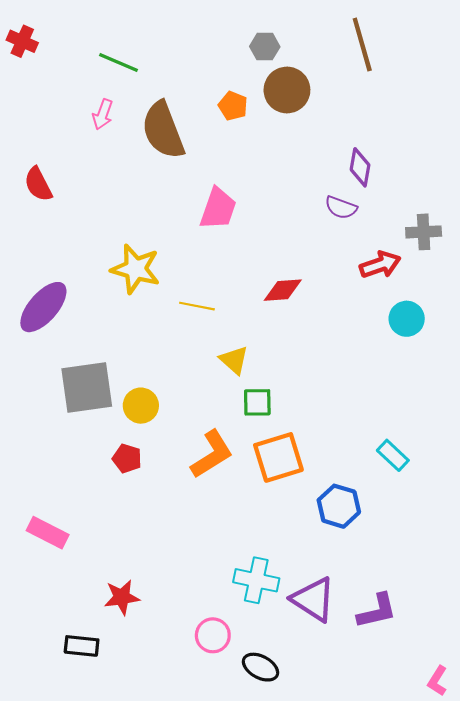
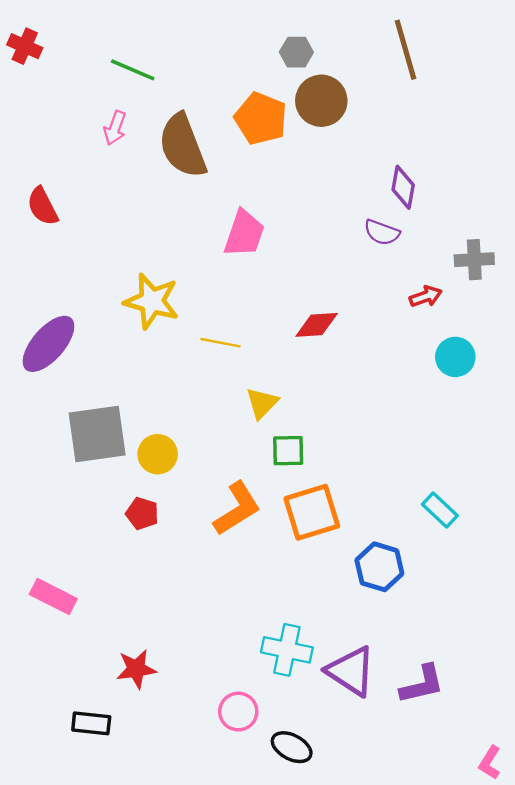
orange pentagon: (233, 106) -> (261, 119), size x1.6
red arrow: (380, 265) -> (426, 296), size x0.7
yellow triangle: (234, 360) -> (262, 403), turned 32

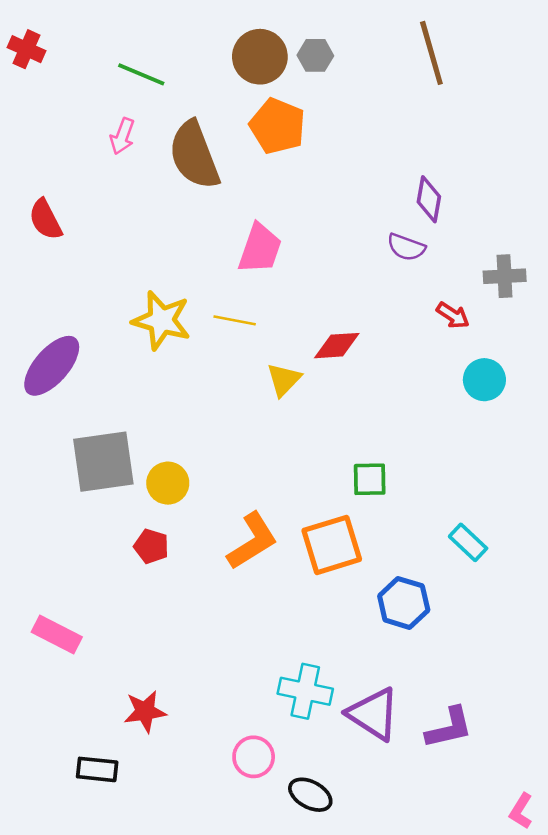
brown circle: (321, 101) -> (260, 57), moved
red arrow: (426, 296) -> (453, 315), turned 52
yellow line: (220, 343) -> (235, 320), moved
yellow triangle: (262, 403) -> (284, 380), moved
green square: (288, 451) -> (370, 479), moved

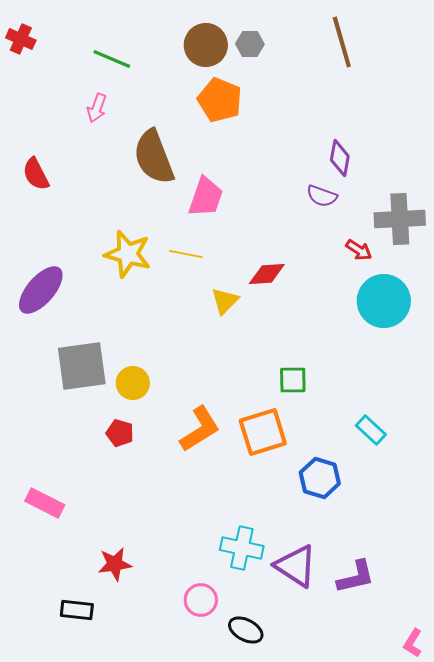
brown semicircle: (194, 155) -> (154, 157), moved
gray cross: (505, 276) -> (400, 219), size x1.5
cyan circle: (484, 380) -> (384, 301), size x1.6

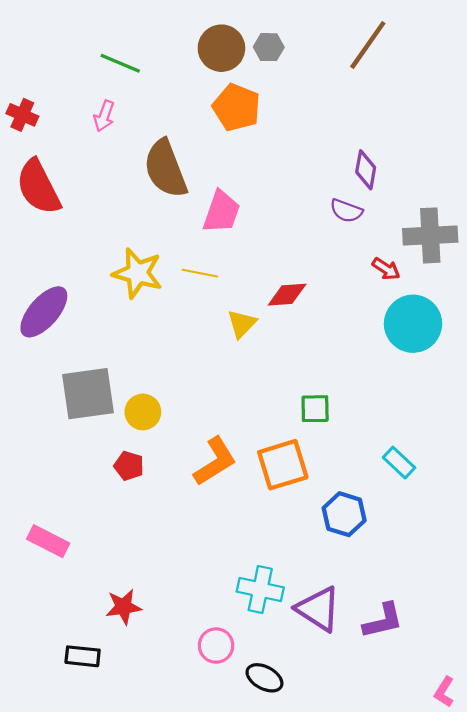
red cross: (21, 39) -> (22, 115), moved
brown line: (342, 42) -> (368, 45), turned 51
red semicircle: (36, 174) -> (38, 187), size x1.6

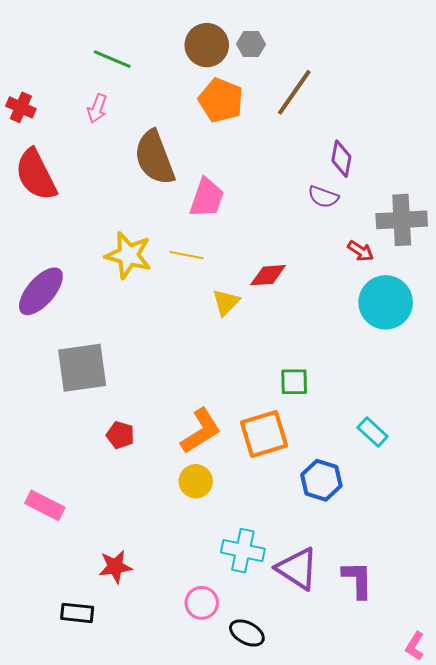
brown line: (368, 45) -> (294, 92), moved
yellow circle: (143, 412) -> (196, 481), moved
purple L-shape: (383, 621) -> (357, 580), turned -78

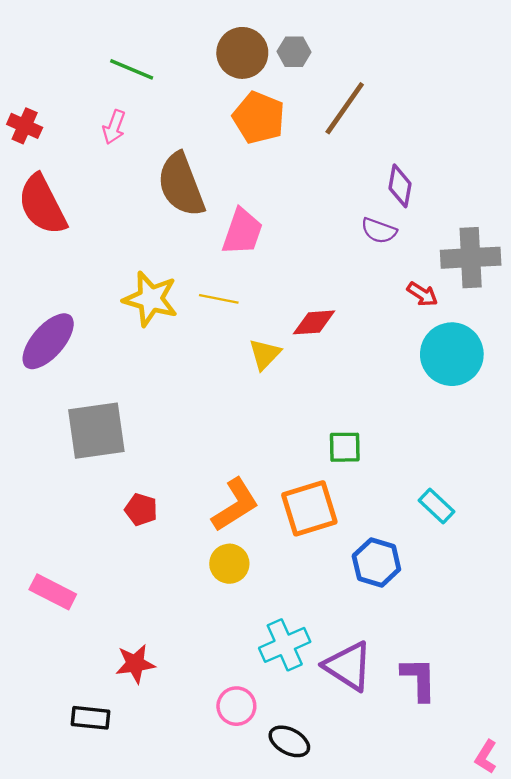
cyan cross: (243, 551) -> (285, 645), turned -36

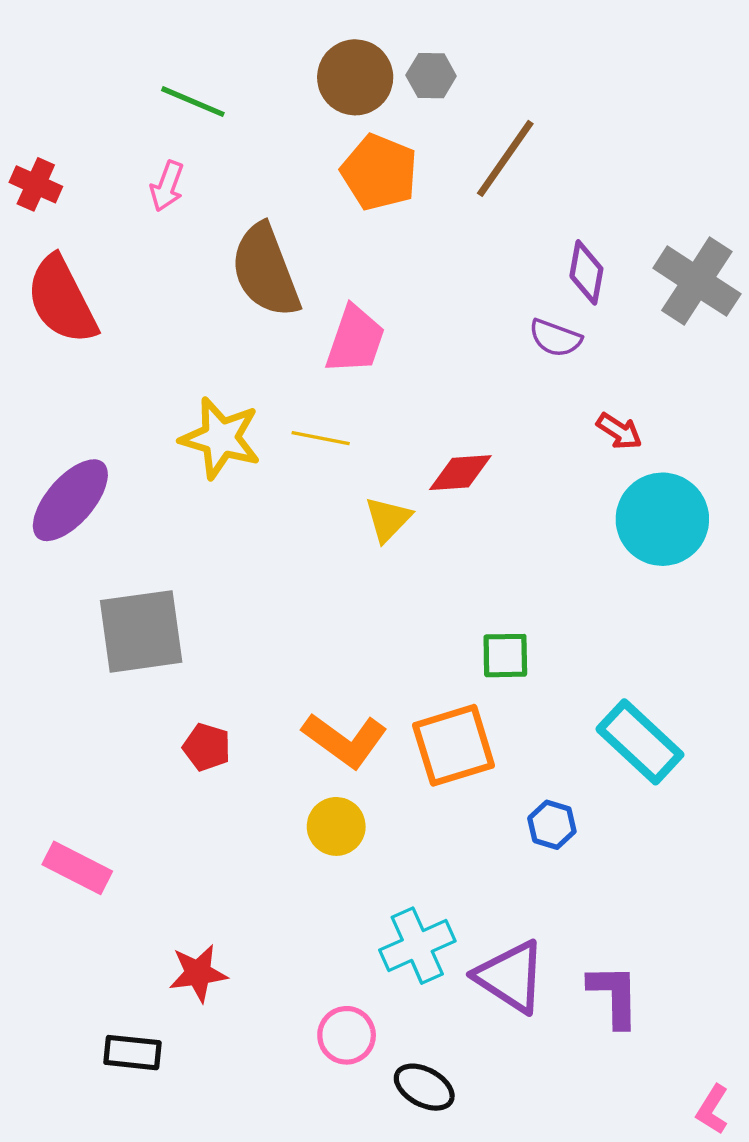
gray cross: (471, 258) -> (697, 281), moved, turned 36
orange L-shape: (235, 505) -> (345, 740), turned 68
cyan rectangle: (436, 506) -> (640, 742), size x1.6
blue hexagon: (376, 563) -> (552, 825), size x0.7

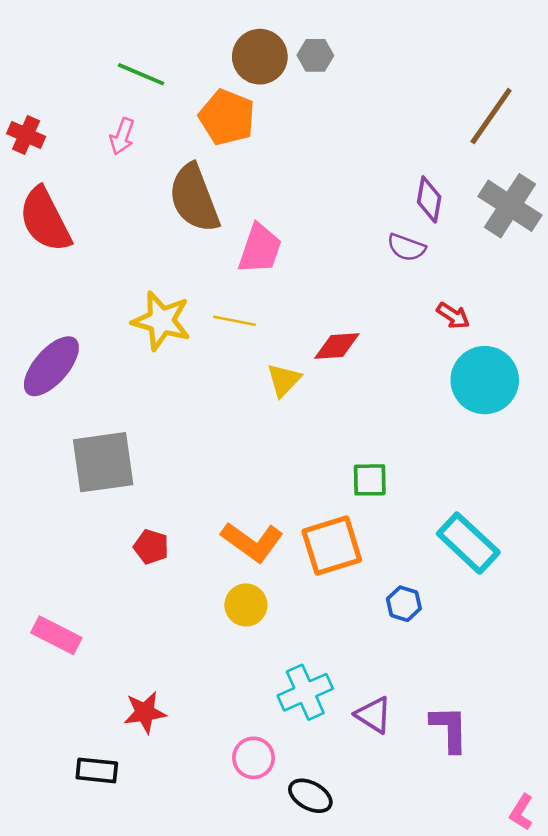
brown line: (505, 158) -> (491, 116), moved
orange pentagon: (379, 172) -> (227, 117), moved
purple triangle: (510, 977) -> (374, 715), size x0.7

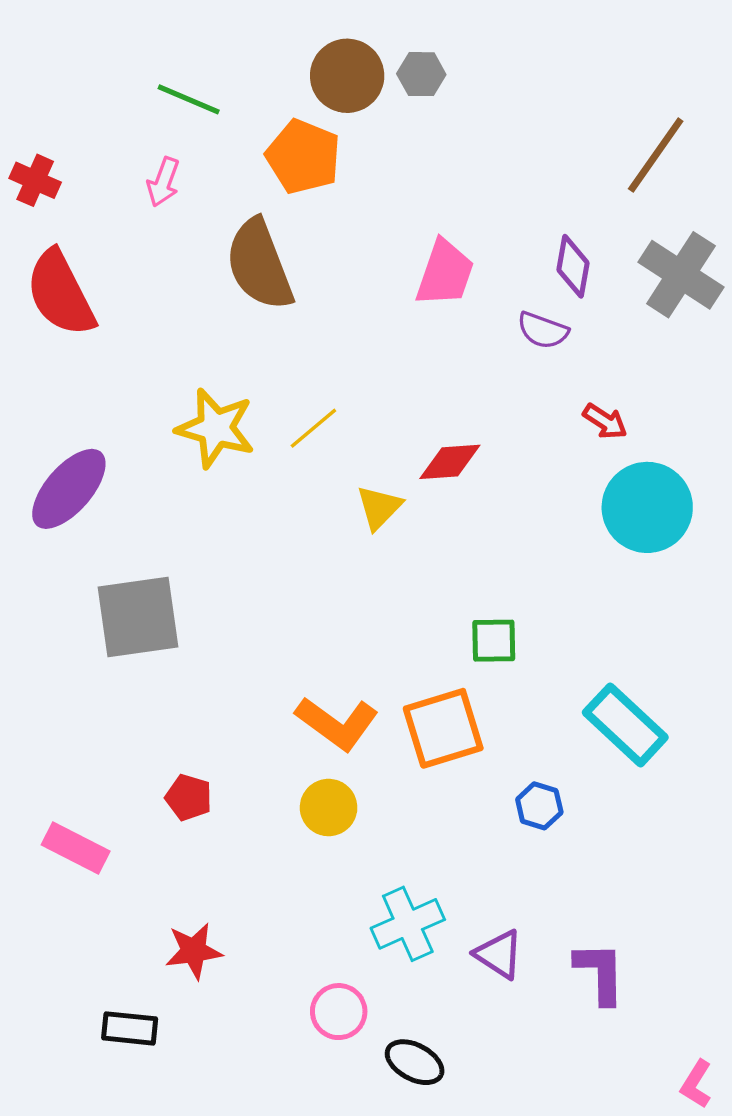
pink trapezoid: (260, 249) -> (445, 273), moved
yellow line: (235, 321) -> (313, 428), turned -51
red pentagon: (151, 547) -> (189, 797), moved

